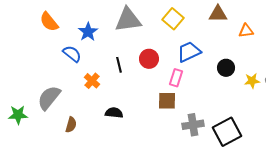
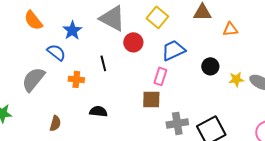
gray triangle: (128, 20) -> (112, 18), turned 36
red circle: (149, 59) -> (133, 42), moved
orange cross: (92, 81) -> (76, 79), turned -35
gray semicircle: (49, 98) -> (33, 79), moved

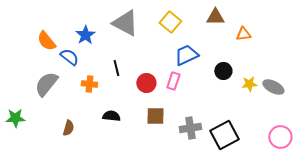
orange semicircle: (33, 20) -> (46, 41), moved
red circle: (133, 42) -> (146, 83), moved
brown square: (151, 99) -> (155, 116), moved

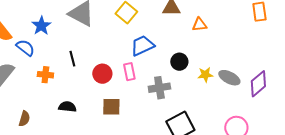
pink rectangle: (173, 81) -> (129, 72), turned -30
gray cross: (190, 128) -> (159, 88), moved

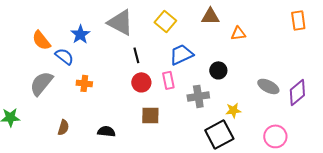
black line: (72, 59) -> (136, 55), moved
yellow star: (205, 75) -> (233, 110), moved
black semicircle: (67, 107) -> (106, 131), moved

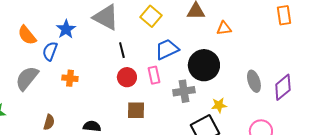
blue semicircle: (64, 56) -> (50, 51), turned -108
black circle: (218, 70) -> (204, 65), size x1.8
gray ellipse: (268, 86) -> (254, 81), turned 45

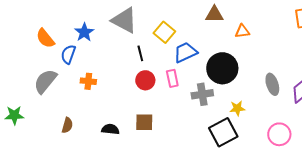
yellow square: (151, 16) -> (164, 32), moved
brown square: (136, 110) -> (144, 122), moved

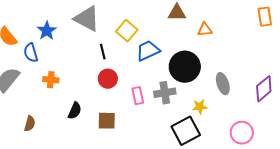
blue semicircle: (68, 54) -> (31, 53), turned -36
pink rectangle: (172, 78) -> (138, 96), moved
gray ellipse: (272, 84) -> (223, 84), moved
black semicircle: (110, 129) -> (75, 111), moved, turned 108

